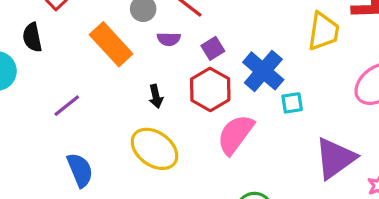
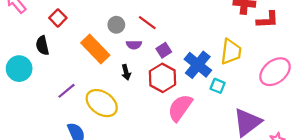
yellow trapezoid: (323, 31) -> (231, 52), moved
black arrow: (156, 96) -> (126, 72), moved
cyan square: (292, 103) -> (218, 86), turned 32
yellow ellipse: (155, 149) -> (102, 103), moved

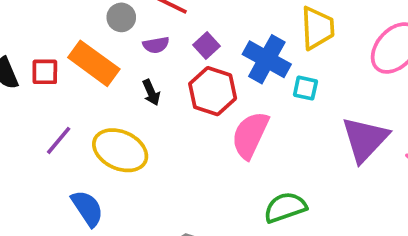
red square: (58, 18) -> (45, 72), moved, turned -35

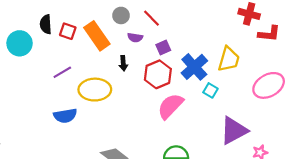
yellow ellipse: (120, 150) -> (95, 90), turned -44
blue semicircle: (87, 208) -> (65, 116), turned 95

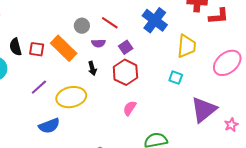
blue cross: (194, 67) -> (155, 20), moved
pink semicircle: (170, 106) -> (130, 108), moved, size x0.6

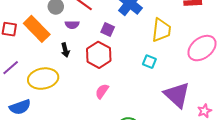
purple square: (126, 47) -> (108, 29), moved, turned -32
purple triangle: (204, 110) -> (177, 95), turned -40

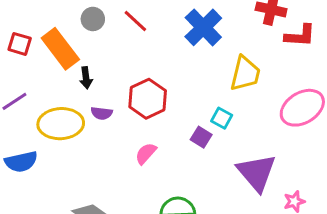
purple semicircle: (72, 25) -> (102, 113), moved
purple square: (108, 29) -> (201, 137), moved
black arrow: (65, 50) -> (86, 78), moved

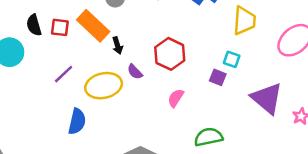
purple semicircle: (102, 113) -> (135, 72), turned 49
blue semicircle: (21, 162) -> (77, 121), turned -55

